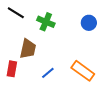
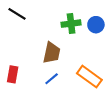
green cross: (46, 22) -> (71, 24), moved, turned -30
brown trapezoid: (28, 49) -> (52, 53), moved

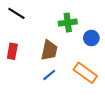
blue circle: (96, 25) -> (91, 38), moved
red rectangle: (13, 74) -> (12, 51), moved

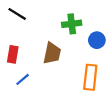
orange rectangle: (85, 73) -> (90, 77), turned 60
blue line: (49, 75) -> (23, 79), moved

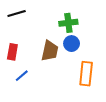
black line: (17, 14) -> (17, 13), turned -48
blue circle: (97, 40) -> (72, 44), moved

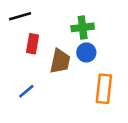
red rectangle: (12, 52) -> (33, 44), moved

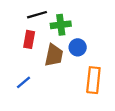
black line: (20, 16) -> (37, 15), moved
green cross: (83, 27) -> (61, 25), moved

